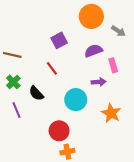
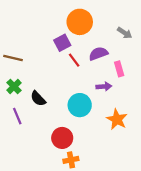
orange circle: (91, 16) -> (80, 22), moved
red line: (52, 68) -> (74, 60), moved

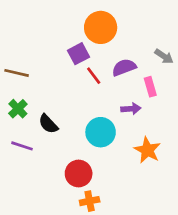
gray arrow: (125, 33) -> (164, 56), moved
purple line: (17, 116) -> (22, 146), turned -49

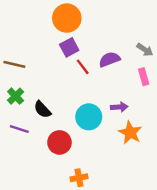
orange circle: (101, 27) -> (67, 18), moved
pink rectangle: (150, 87) -> (144, 77), moved
purple arrow: (131, 109) -> (119, 107), moved
red circle: (79, 173) -> (59, 142), moved

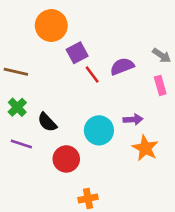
orange circle: (67, 18) -> (51, 26), moved

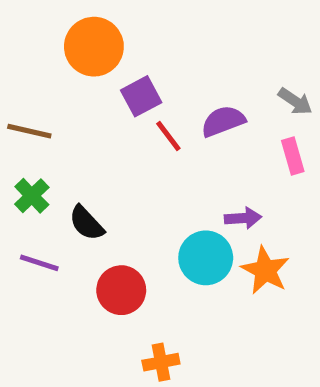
cyan circle: (99, 130) -> (206, 258), moved

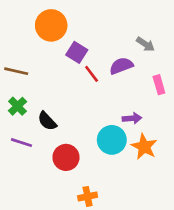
purple square: (141, 96) -> (77, 52), turned -30
gray arrow: (295, 101) -> (145, 44), moved

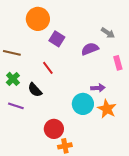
red line: (92, 74) -> (48, 68), moved
red circle: (66, 157) -> (54, 129), moved

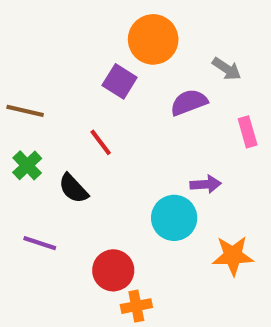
orange circle: (38, 19) -> (153, 39), moved
purple line: (16, 106) -> (40, 243), moved
orange star: (107, 109) -> (233, 256), moved, turned -30

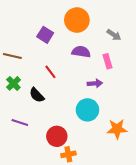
purple square: (120, 81) -> (45, 35), moved
purple semicircle: (189, 102) -> (81, 52), moved, turned 30
pink rectangle: (248, 132) -> (108, 61), moved
purple arrow: (206, 184) -> (95, 83), moved

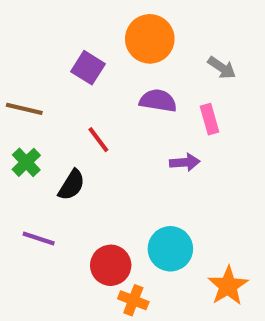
black semicircle: (37, 95) -> (72, 185), turned -105
cyan circle: (87, 110) -> (170, 249), moved
orange star: (117, 129) -> (228, 286), moved, turned -30
orange cross: (68, 154) -> (133, 300), turned 32

